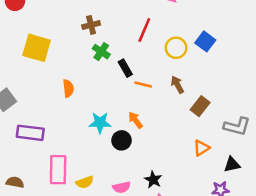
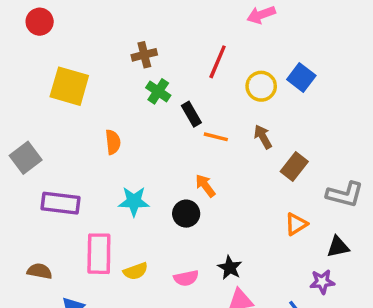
cyan star: (100, 123) -> (134, 201), moved

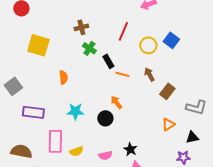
brown semicircle: (40, 271) -> (21, 151), size x1.5

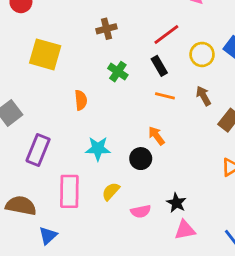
red line: (123, 31) -> (166, 35), turned 30
green cross: (89, 48) -> (118, 72), moved
black rectangle: (108, 61) -> (159, 66), moved
purple rectangle: (33, 112) -> (38, 150), turned -75
yellow semicircle: (76, 151) -> (111, 191), moved, turned 152

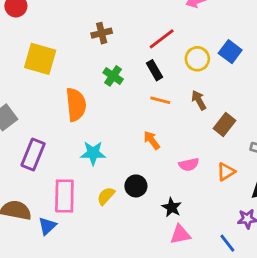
orange semicircle: (81, 100) -> (76, 105), size x1.6
black circle: (141, 159) -> (136, 186), moved
pink semicircle: (141, 211) -> (189, 165), moved
blue triangle: (48, 236) -> (47, 226), moved

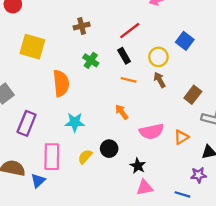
yellow circle: (197, 59) -> (158, 57), moved
brown rectangle: (225, 125) -> (193, 95), moved
pink semicircle: (189, 165) -> (152, 131), size x1.5
blue line: (227, 243) -> (182, 194), turned -35

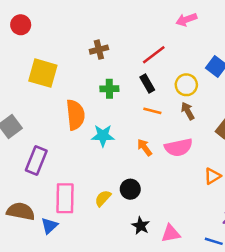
green cross: (91, 60) -> (109, 89), turned -35
cyan star: (75, 122) -> (103, 136), moved
pink semicircle: (152, 131) -> (179, 147), moved
black star: (138, 166) -> (141, 226), moved

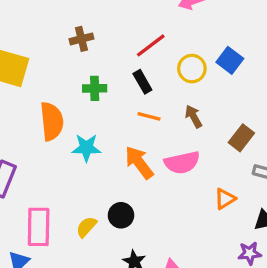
yellow circle: (186, 85) -> (192, 69), moved
orange arrow: (145, 147) -> (139, 163), size x1.5

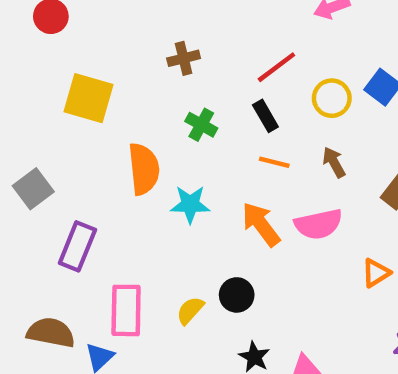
green cross: (95, 88) -> (201, 125), turned 30

